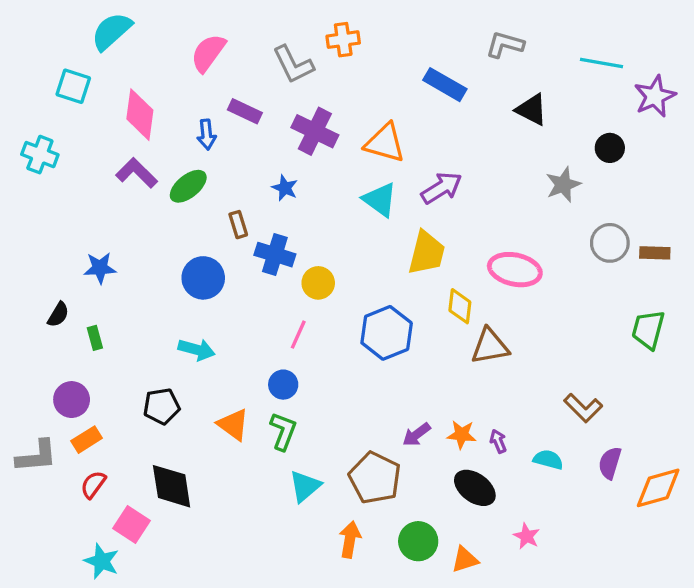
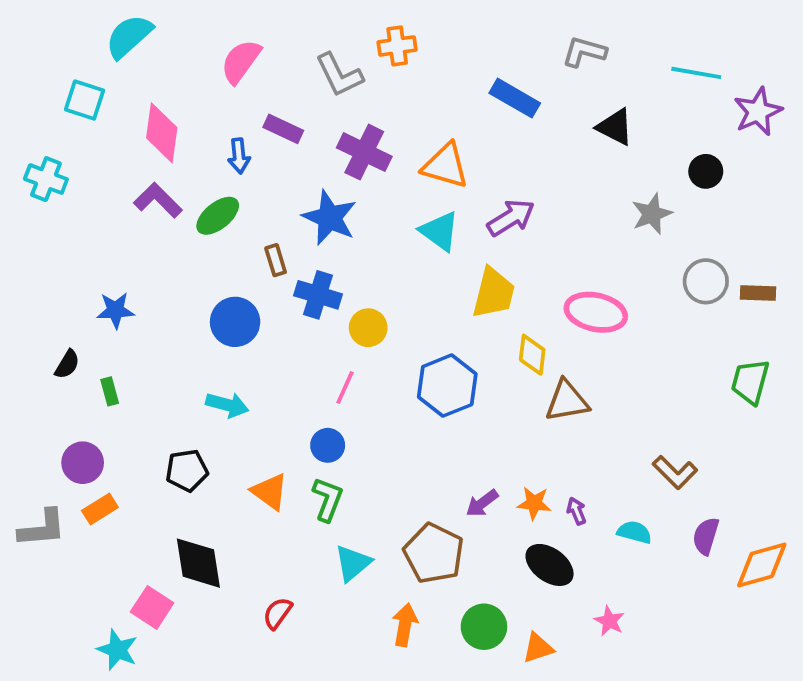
blue star: (285, 188) -> (330, 218), size x1.8
red semicircle: (93, 485) -> (277, 613), moved

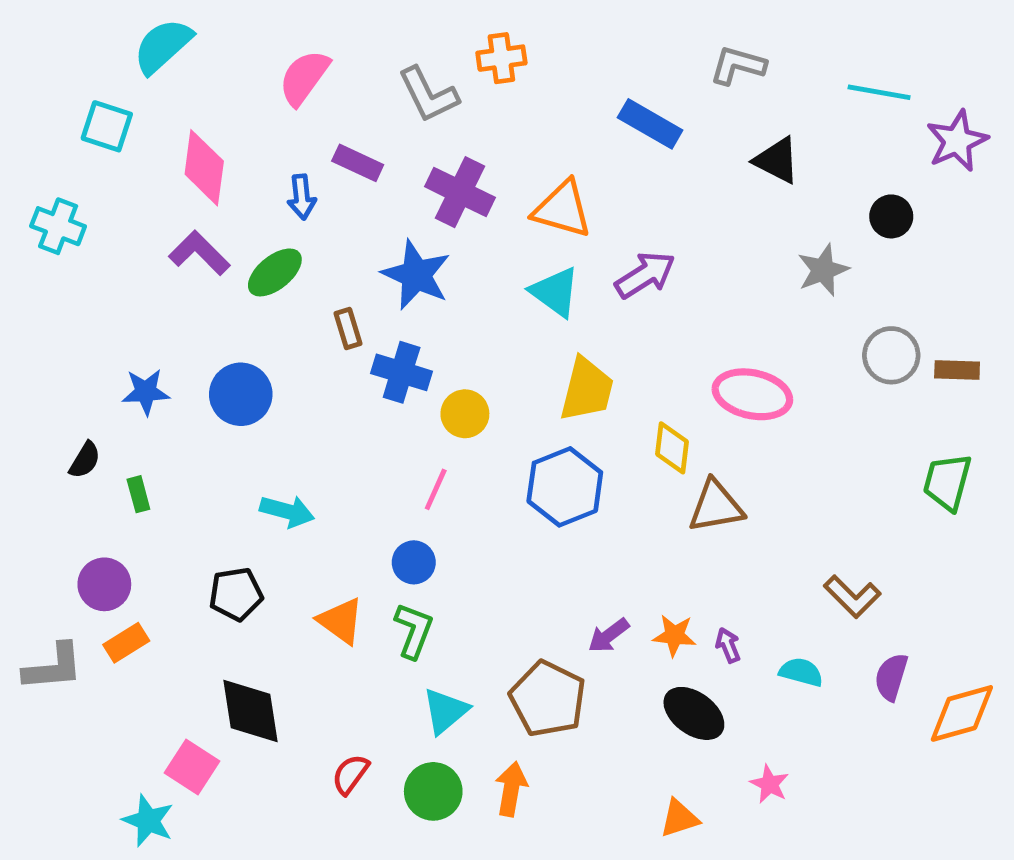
yellow trapezoid: (494, 293) -> (587, 389), moved
blue circle: (235, 322) -> (241, 394), moved
green circle: (484, 627) -> (433, 791), moved

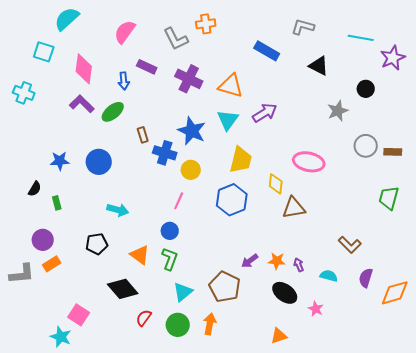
blue star: (416, 275) -> (192, 131), moved
cyan triangle: (555, 292) -> (228, 120), turned 30
black diamond: (251, 711) -> (123, 289), moved, turned -32
pink star: (769, 784) -> (316, 309), moved

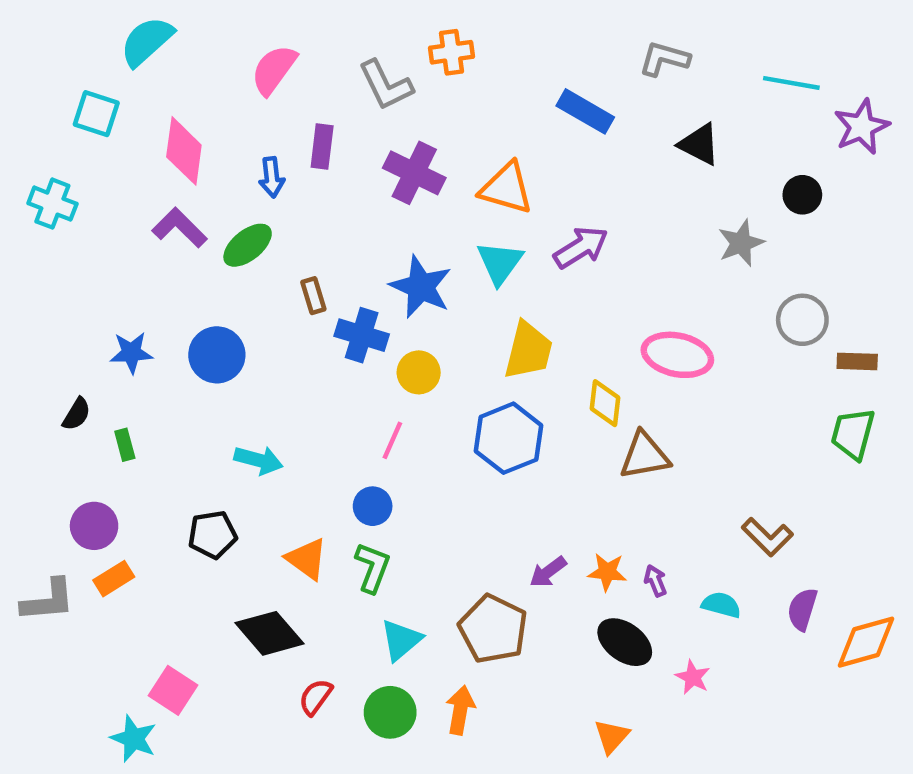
purple rectangle: (147, 67) -> (322, 147), turned 72
brown rectangle: (393, 152) -> (857, 361), moved
orange triangle: (279, 336) -> (612, 736), turned -30

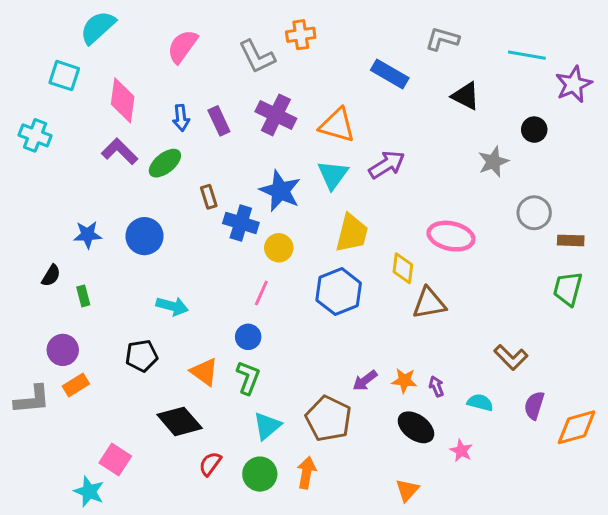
purple rectangle: (322, 147) -> (219, 121), moved, turned -32

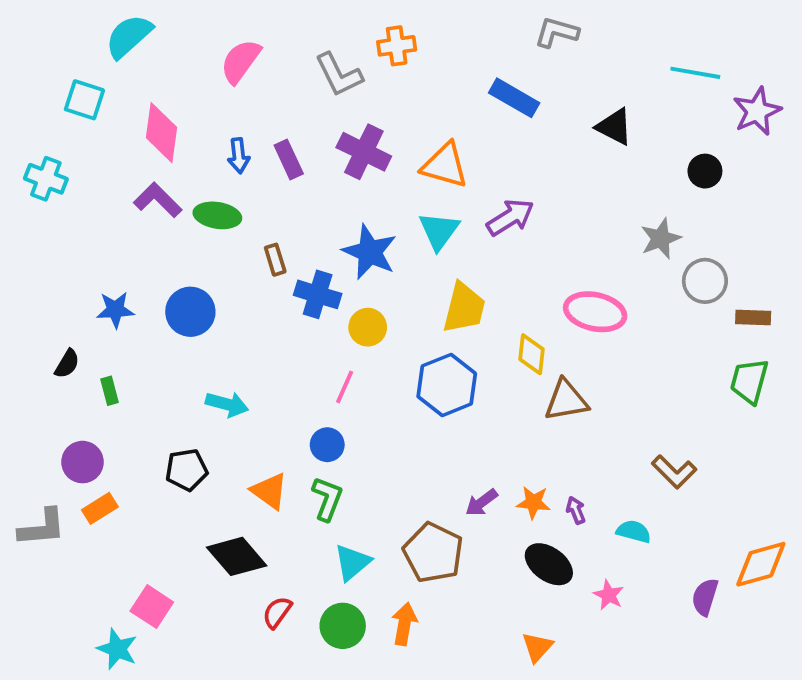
gray L-shape: (442, 39) -> (557, 32), moved
gray star: (493, 162) -> (661, 239), moved
green ellipse: (165, 163) -> (217, 215), turned 48
purple semicircle: (534, 405) -> (705, 597), moved

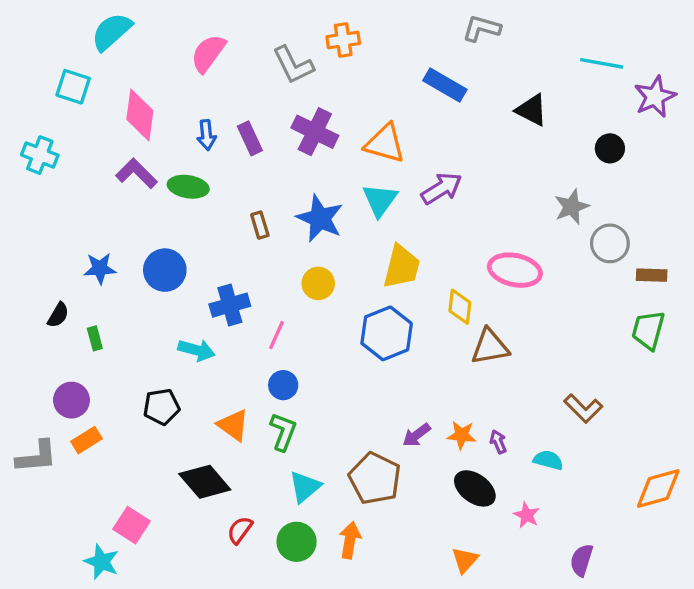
brown rectangle: (275, 260) -> (260, 225), moved
blue cross: (318, 294) -> (230, 305), moved, turned -33
pink line: (345, 387) -> (277, 335), moved
purple semicircle: (705, 597) -> (582, 560), moved

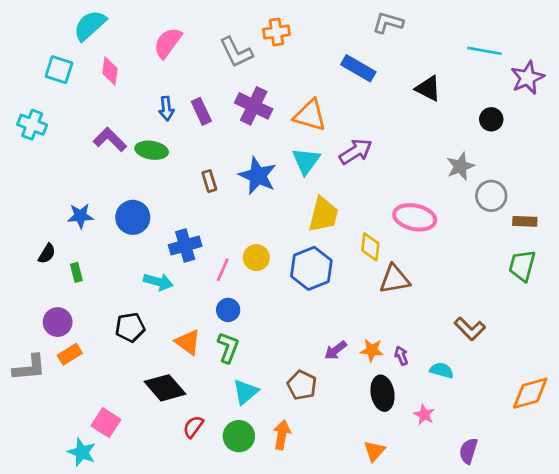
pink diamond: (140, 115) -> (110, 71), moved, size x0.7
yellow circle: (318, 283) -> (256, 258), moved
brown pentagon: (375, 478) -> (302, 385), size x0.7
black ellipse: (475, 488) -> (382, 393), turned 44

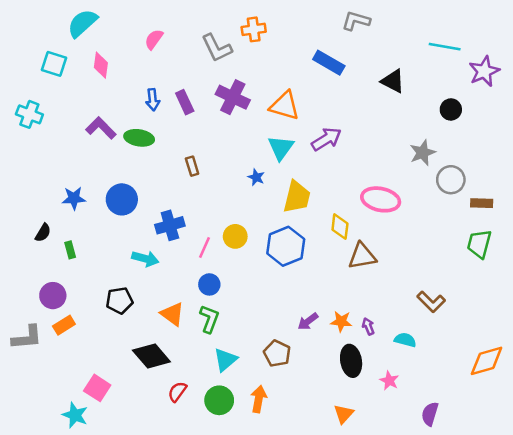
pink semicircle: (168, 43) -> (154, 39), size x0.7
blue star: (258, 176) -> (256, 177), moved, size x0.5

